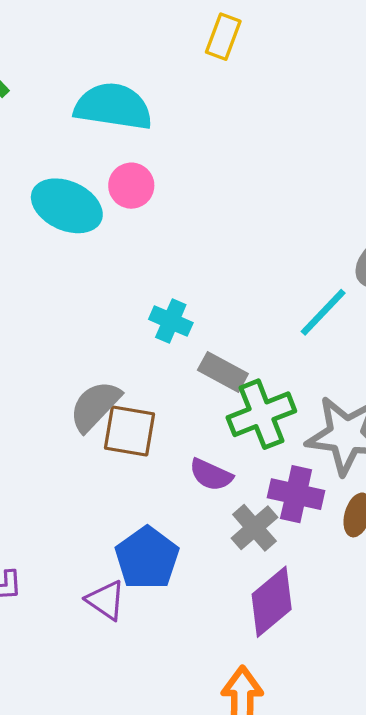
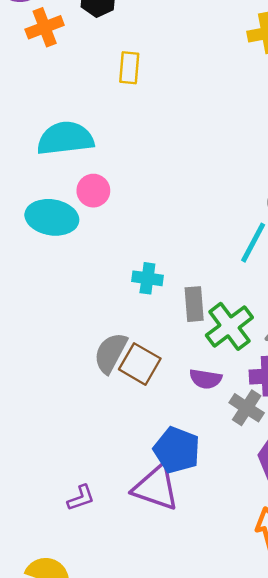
gray rectangle: (223, 372) -> (194, 304), turned 72
brown square: (129, 431) -> (140, 364), turned 36
purple triangle: (106, 600) -> (156, 488), size x1.6

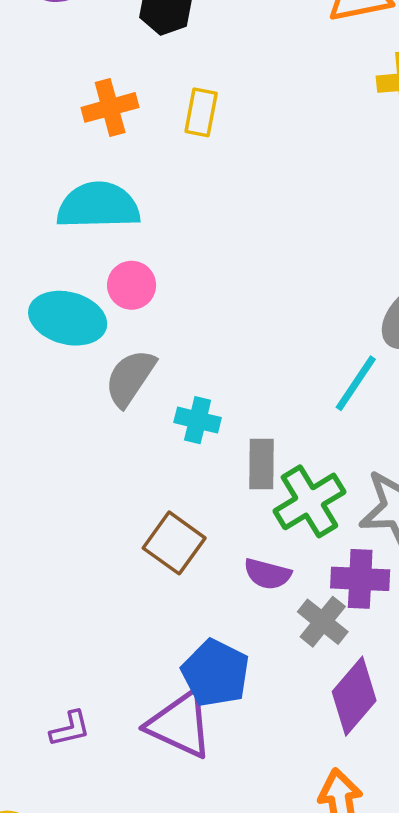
orange cross: (45, 27) -> (110, 107), moved
gray semicircle: (111, 353) -> (130, 378), moved

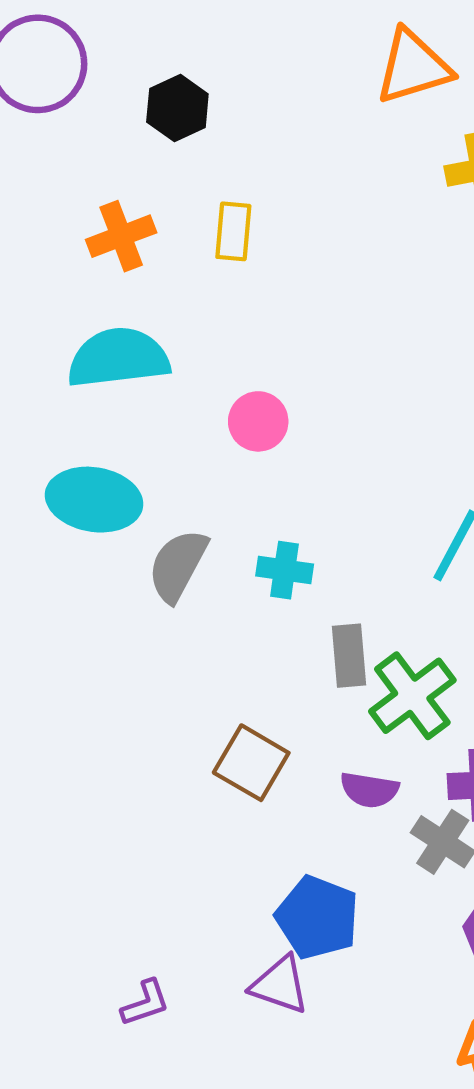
pink circle: (132, 285) -> (258, 421), moved
cyan cross: (198, 420) -> (285, 570), moved
purple triangle: (180, 725) -> (280, 985), size x0.7

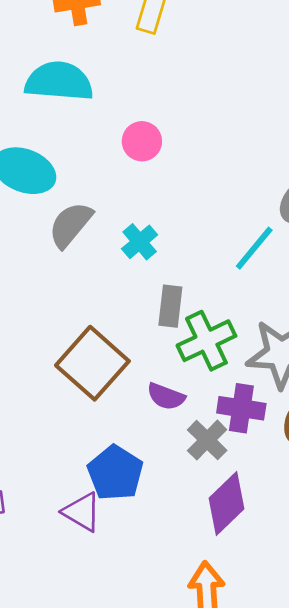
cyan cross: (285, 570) -> (140, 242), turned 30
brown square: (251, 763) -> (92, 363), size x1.4

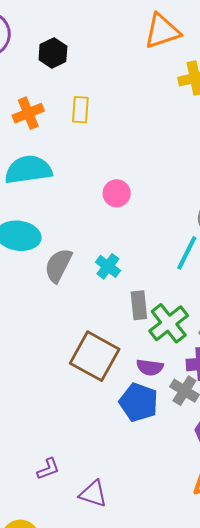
pink circle: (142, 141) -> (117, 193), moved
blue pentagon: (115, 473) -> (139, 402), moved
purple triangle: (82, 512) -> (93, 494), moved

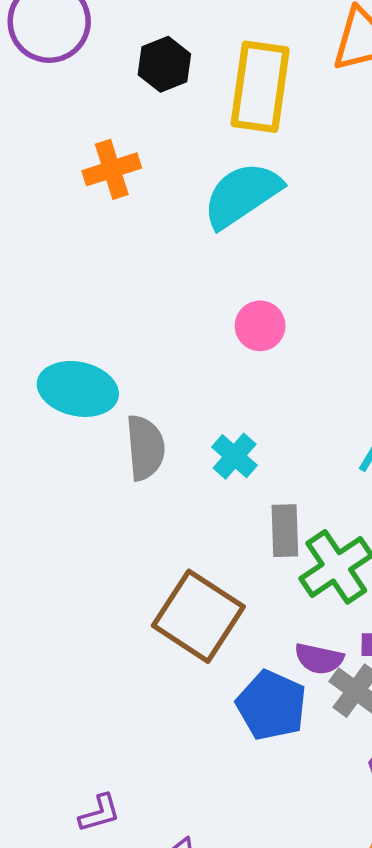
yellow rectangle: (80, 110) -> (260, 87), moved, size x1.8
cyan semicircle: (28, 170) -> (242, 195), moved, turned -30
gray semicircle: (58, 265) -> (145, 448), turned 144
purple semicircle: (150, 367) -> (319, 659), moved

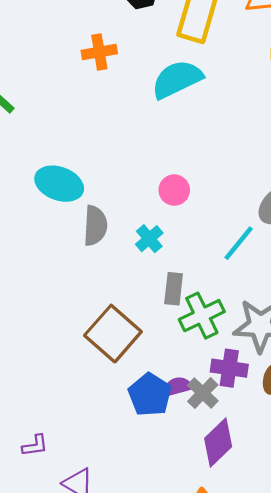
pink circle: (260, 326) -> (174, 190), moved
purple semicircle: (319, 659) -> (177, 387), moved, turned 144

